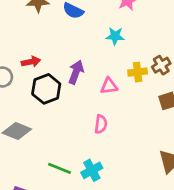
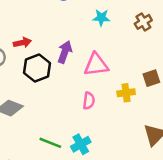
brown cross: (161, 65) -> (143, 22), moved
yellow cross: (138, 72) -> (126, 93), moved
pink triangle: (109, 86) -> (96, 65), size x1.5

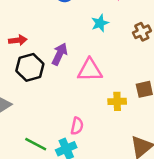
cyan star: (101, 18) -> (100, 23), turned -30
pink semicircle: (89, 101) -> (77, 126), moved

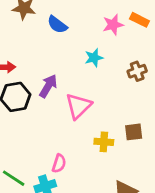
pink triangle: (90, 70) -> (78, 106), turned -48

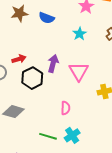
pink semicircle: (59, 163) -> (66, 108), moved

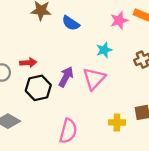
pink triangle: (79, 71) -> (94, 79), moved
pink semicircle: (66, 108) -> (68, 131), size x1.5

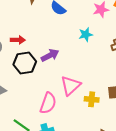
purple arrow: (66, 77) -> (50, 55), turned 30
pink triangle: (94, 79) -> (71, 86), moved

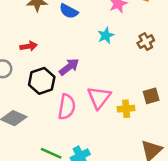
red arrow: (18, 40) -> (29, 46), moved
pink semicircle: (48, 103) -> (67, 107), moved

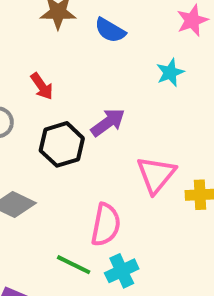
red arrow: (29, 46) -> (42, 86), turned 63
pink semicircle: (67, 107) -> (106, 225), moved

